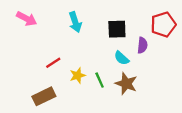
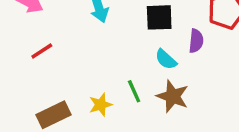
red line: (53, 63) -> (42, 51), moved
yellow star: (78, 75) -> (100, 105), moved

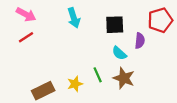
red line: (42, 51) -> (26, 37), moved

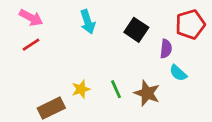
black square: (115, 25) -> (136, 30), turned 36
cyan semicircle: (119, 53) -> (178, 73), moved
yellow star: (75, 84) -> (81, 89), moved

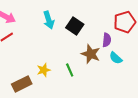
black square: (136, 30) -> (75, 26), moved
brown star: (147, 93) -> (91, 54), moved

